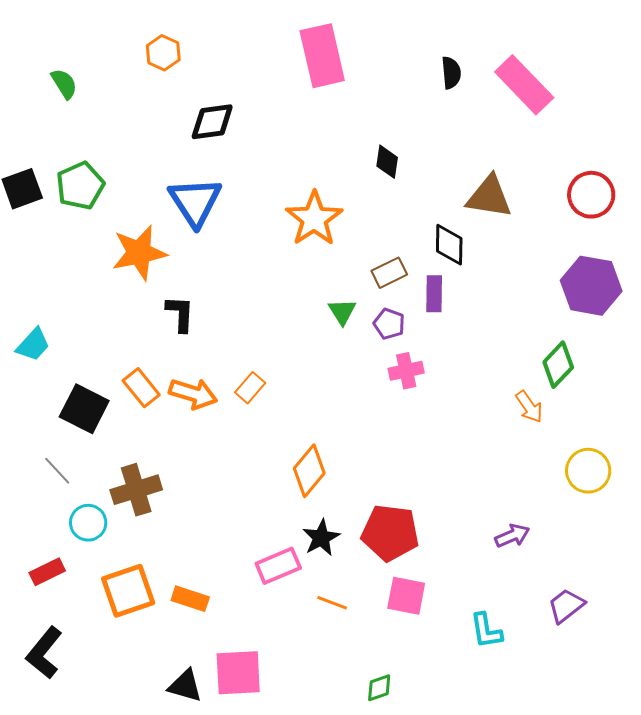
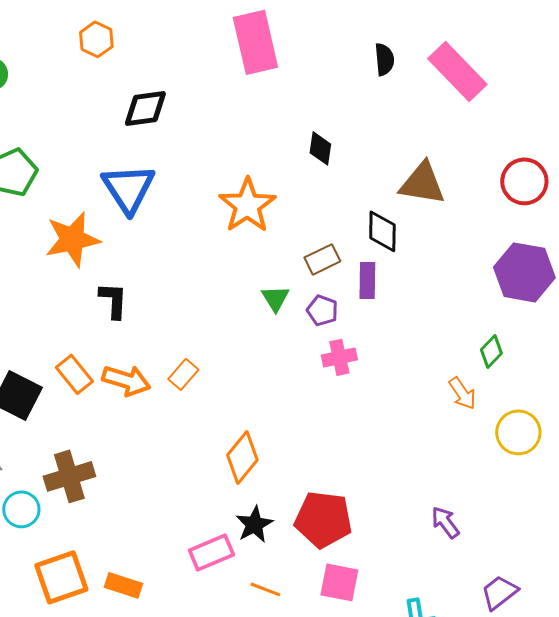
green diamond: (558, 365) -> (491, 351), size x0.7
yellow circle: (588, 471) -> (518, 432), moved
purple arrow: (512, 536) -> (445, 522), turned -104

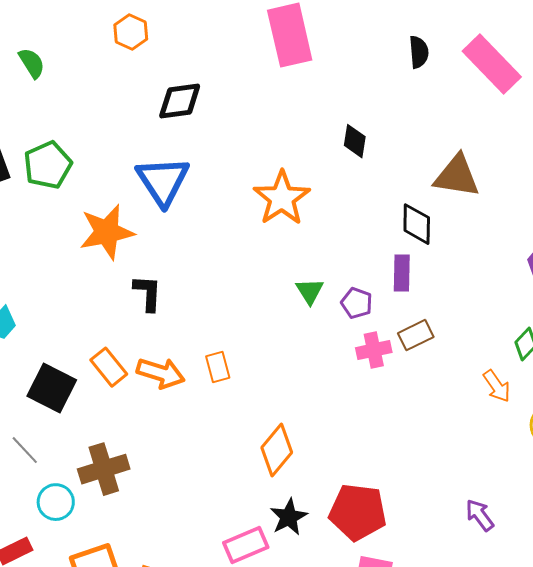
brown rectangle: (322, 259) -> (416, 335), moved
orange rectangle: (183, 374) -> (218, 367), turned -56

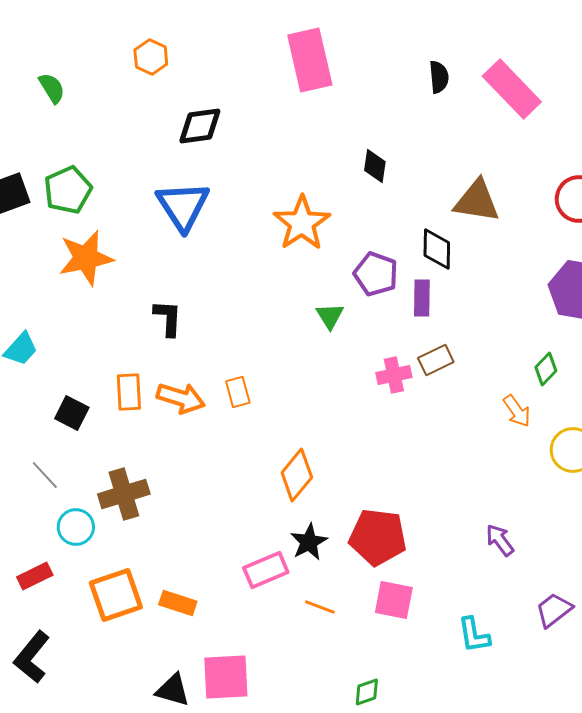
orange star: (107, 232) -> (86, 258), moved
purple pentagon: (357, 303) -> (376, 274), moved, size x1.4
orange rectangle: (109, 367) -> (129, 392), turned 36
black square: (52, 388) -> (72, 413), size x0.7

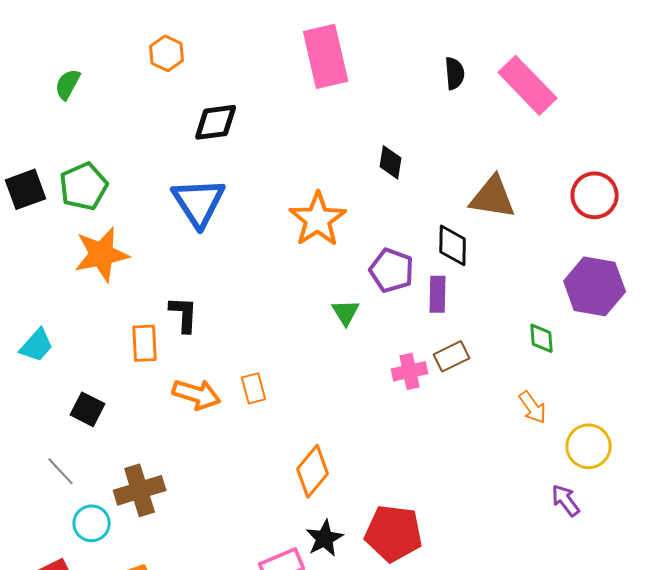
green semicircle: (52, 88) -> (68, 84), turned -120
green diamond: (546, 369) -> (542, 338), moved, turned -48
orange rectangle: (129, 392) -> (145, 343), moved
purple arrow: (500, 540) -> (566, 500), moved

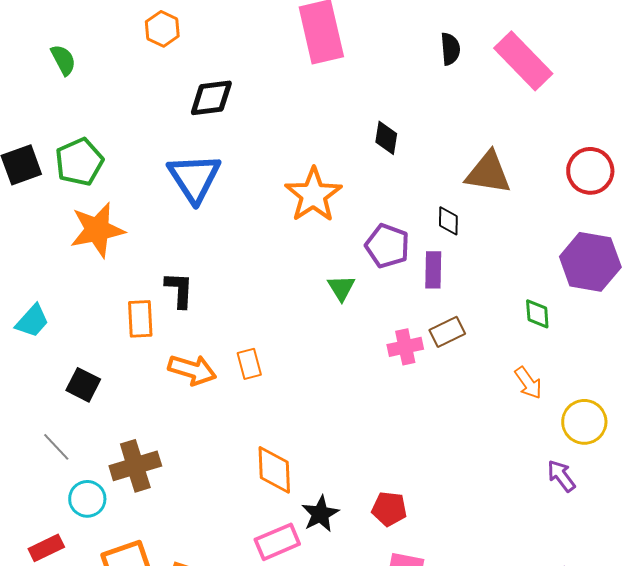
green semicircle: (68, 84) -> (63, 60), turned 124
black diamond: (453, 245) -> (448, 221), size x0.7
orange diamond: (313, 471) -> (274, 470), moved, turned -42
red pentagon: (394, 533) -> (389, 509), size x0.6

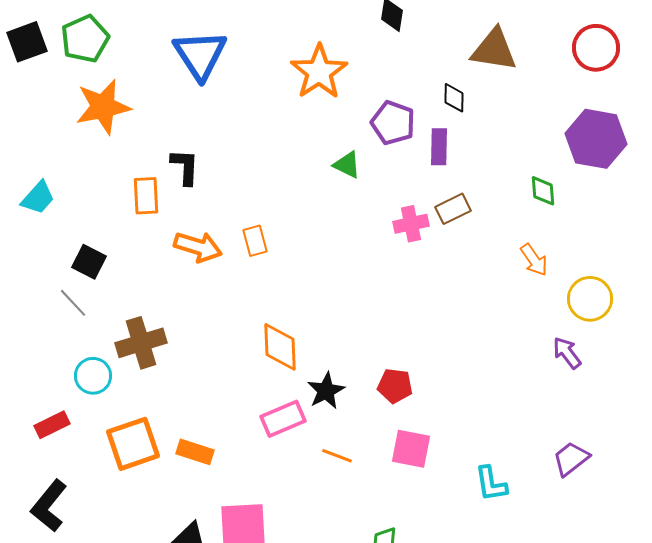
green triangle: (341, 288) -> (347, 165), turned -32
gray line: (56, 447) -> (73, 303), moved

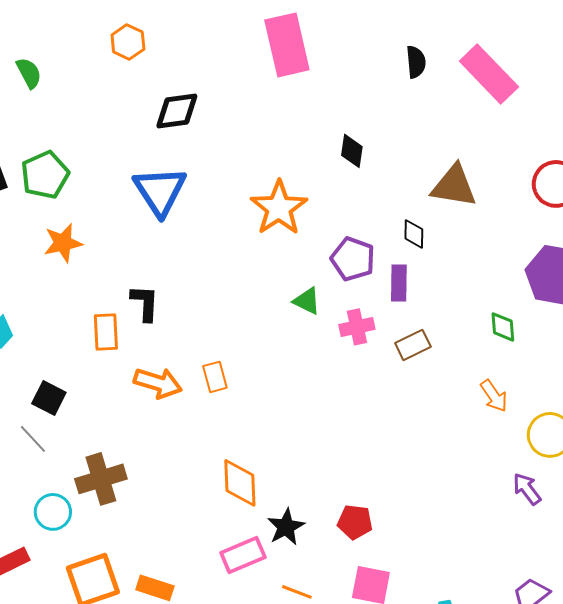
orange star: (103, 107) -> (63, 243), size x0.7
pink cross: (411, 224) -> (357, 327), moved

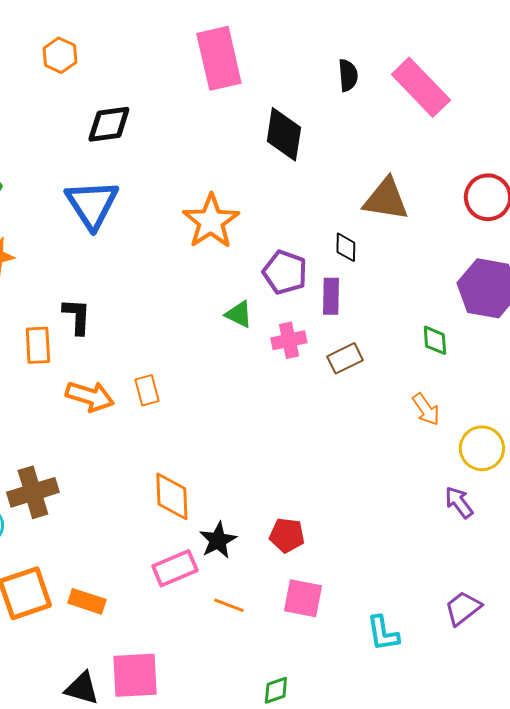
black diamond: (352, 151) -> (284, 134), moved, size x1.6

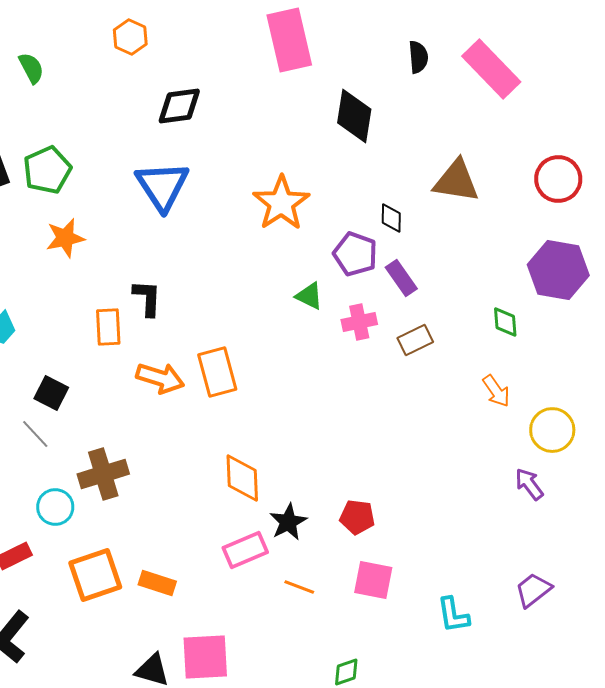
black diamond: (346, 247) -> (391, 218), moved
purple rectangle: (331, 296) -> (401, 278), turned -36
orange rectangle: (147, 390) -> (217, 372), size x1.6

